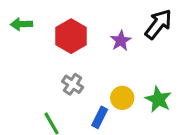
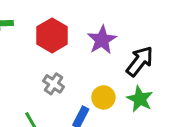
black arrow: (158, 24) -> (140, 61), moved
purple star: (121, 41) -> (102, 40), size x1.4

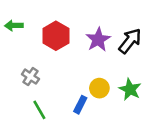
black arrow: (140, 61) -> (130, 41), moved
gray cross: (54, 84) -> (30, 77), moved

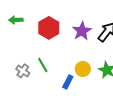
gray cross: (30, 77) -> (23, 71), moved
green line: (39, 110) -> (43, 65), moved

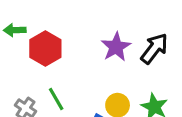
red hexagon: (49, 28) -> (45, 48), moved

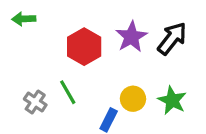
red hexagon: (45, 48) -> (84, 47), moved

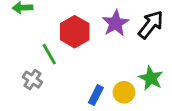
green line: (68, 92) -> (49, 54), moved
yellow circle: (133, 99) -> (124, 92), moved

